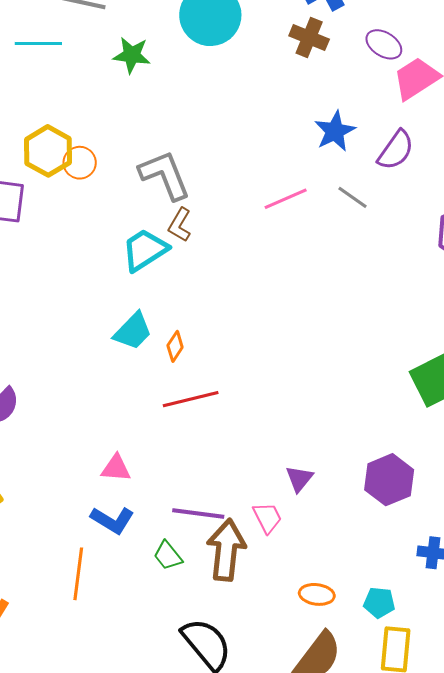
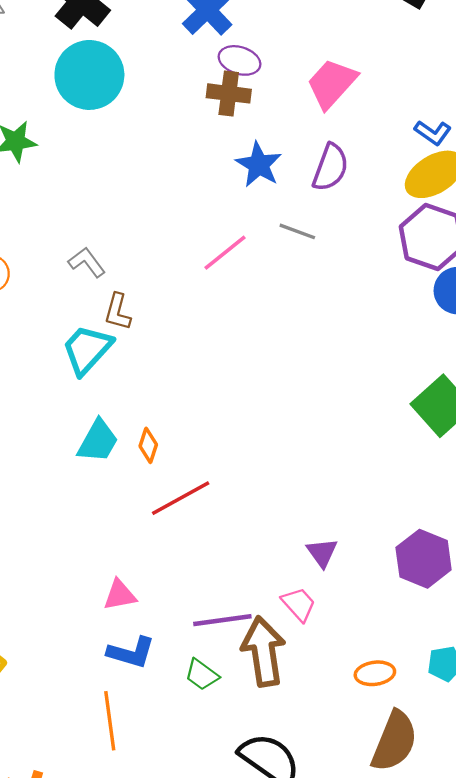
brown cross: (309, 38) -> (229, 93), moved
purple ellipse: (384, 44) -> (240, 60), moved
gray L-shape: (165, 175) -> (87, 262), size x0.6
purple hexagon: (389, 480) -> (424, 559), moved

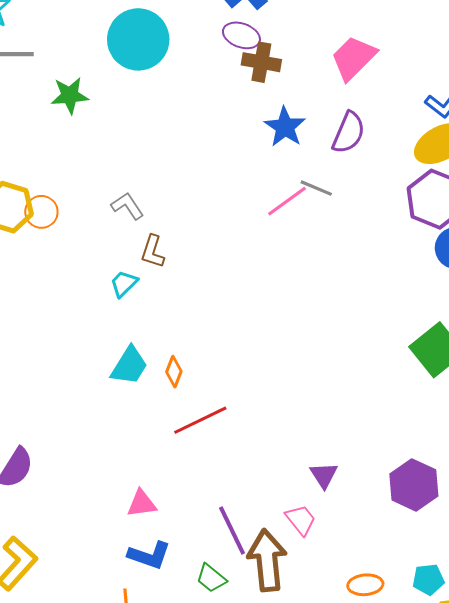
purple ellipse: (240, 60) -> (241, 35), moved
pink line: (225, 253) -> (287, 201), moved
cyan trapezoid: (87, 350) -> (124, 284), size x0.6
purple line: (222, 620) -> (232, 531), turned 69

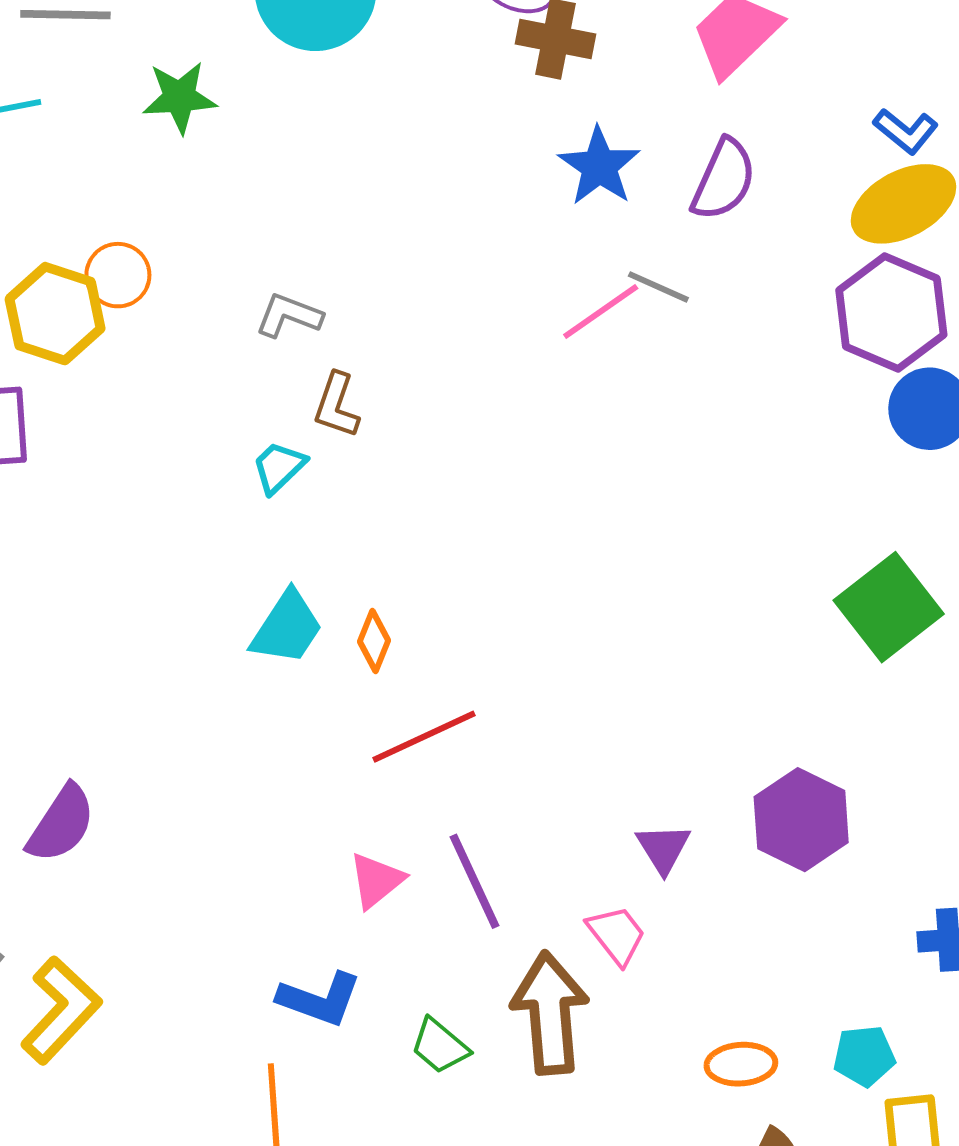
gray L-shape: (127, 206) -> (289, 316), turned -36
orange circle: (41, 212) -> (118, 275), moved
purple hexagon: (414, 485) -> (801, 820), moved
pink triangle: (142, 504) -> (376, 880), moved, turned -32
purple line: (232, 531) -> (475, 881), moved

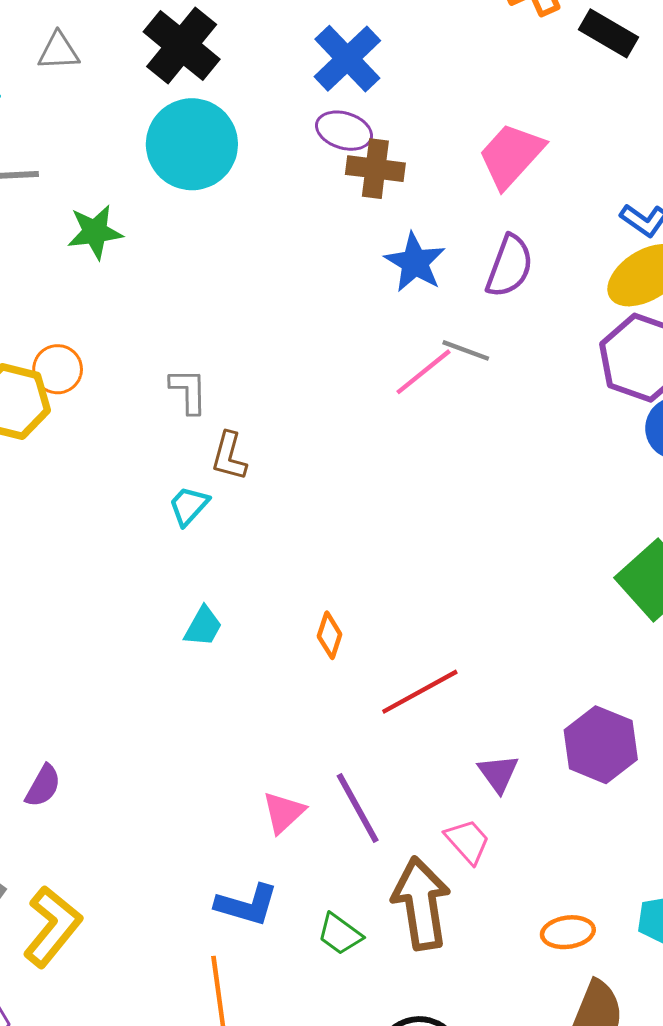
gray L-shape: (289, 316) -> (188, 391), turned 72
cyan trapezoid: (287, 628) -> (203, 626), size x0.7
orange diamond: (374, 641) -> (330, 635), moved
red line: (424, 737) -> (420, 692), moved
purple semicircle: (61, 824) -> (43, 786), size x0.7

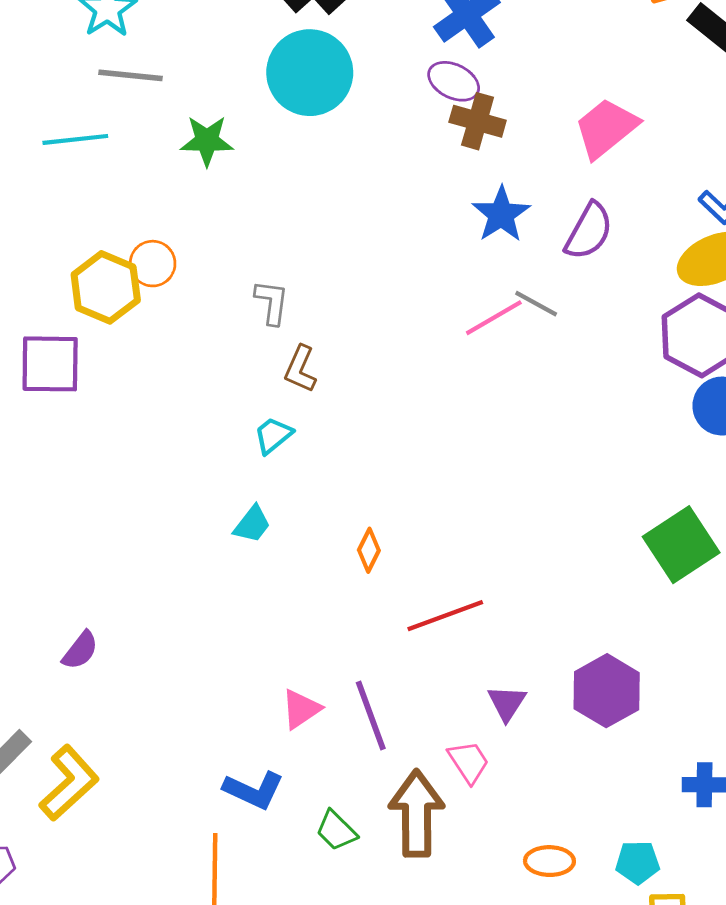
cyan trapezoid: (189, 506) -> (273, 435), moved

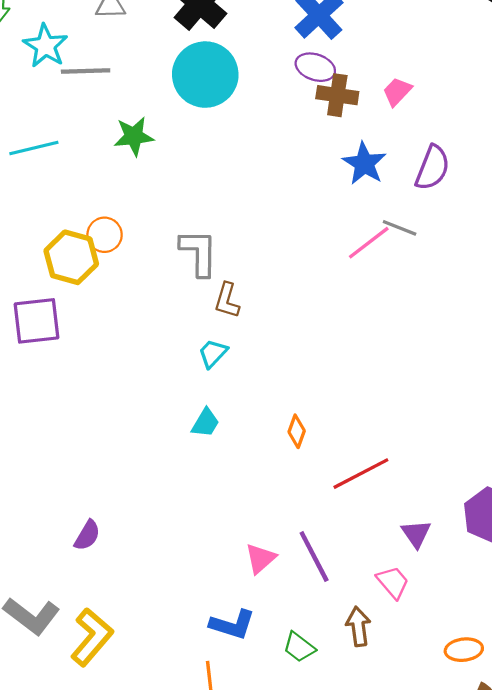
gray line: (131, 75) -> (86, 71), moved
pink trapezoid: (606, 128) -> (397, 92), moved, size x0.6
gray L-shape: (272, 302) -> (199, 253), size x1.4
brown arrow: (417, 813) -> (358, 626), size x0.6

